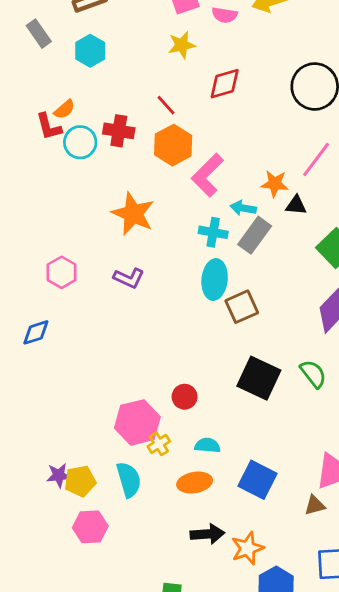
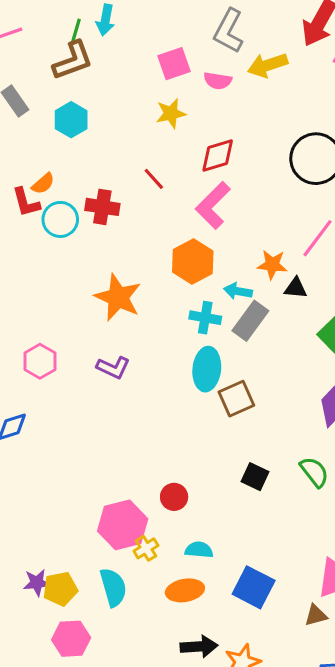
orange hexagon: (173, 145) -> (193, 262), moved
pink L-shape: (207, 175) -> (213, 205), moved
black square: (259, 378) -> (255, 477), size x0.6

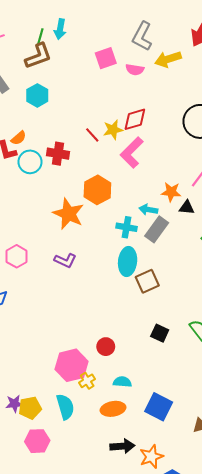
yellow star: (171, 113) -> (113, 130), moved
orange hexagon: (193, 262) -> (97, 190), moved

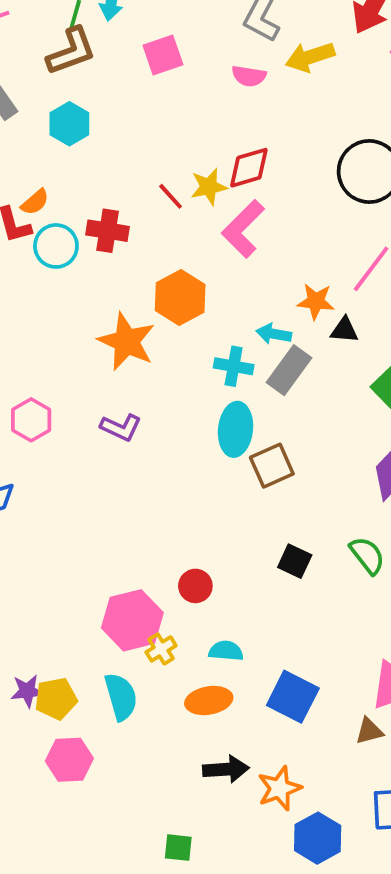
pink square: (106, 58) -> (163, 55), moved

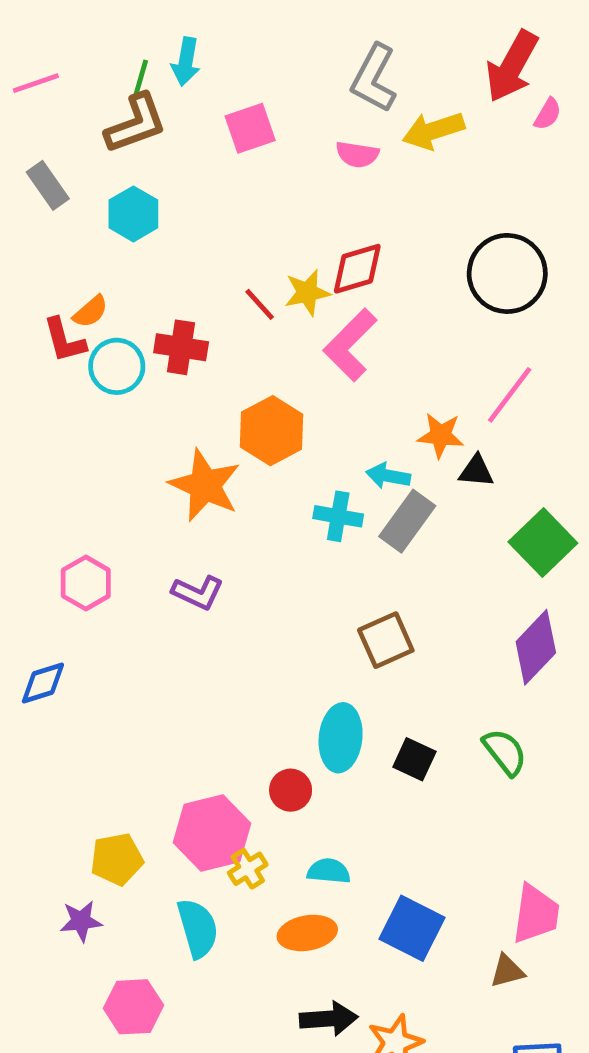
cyan ellipse: (236, 429) -> (341, 738), moved
yellow pentagon: (56, 699) -> (117, 859), moved

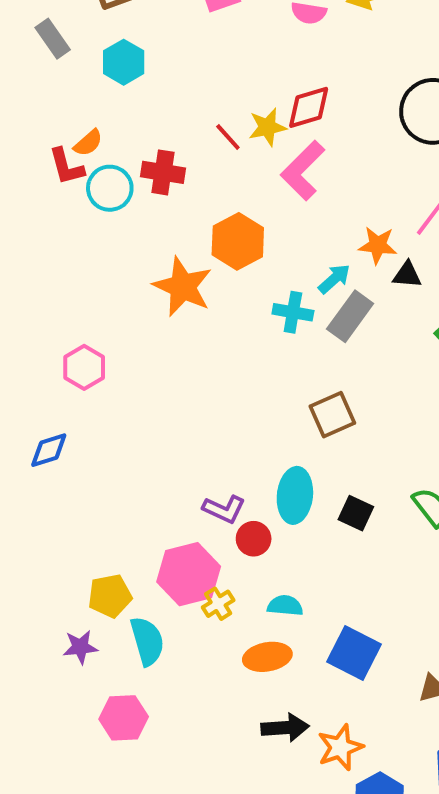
cyan arrow: (388, 476) -> (334, 279), turned 128
purple L-shape: (198, 593) -> (224, 509), moved
cyan semicircle: (198, 928) -> (147, 641), moved

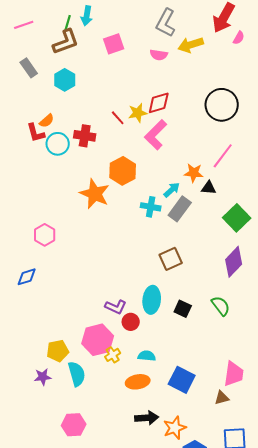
pink hexagon: (124, 718) -> (74, 425), moved

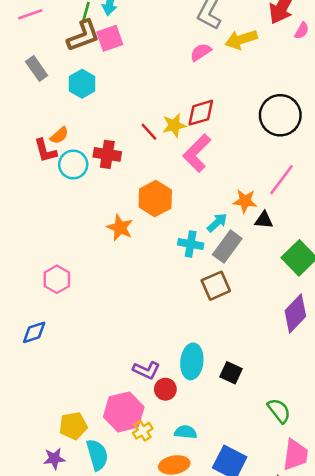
pink square: (114, 44) -> (110, 38), moved
pink semicircle: (159, 55) -> (201, 52), turned 138
orange star: (95, 194) -> (120, 228), size x0.7
brown square: (171, 259) -> (216, 286), moved
green semicircle: (221, 306) -> (279, 411), moved

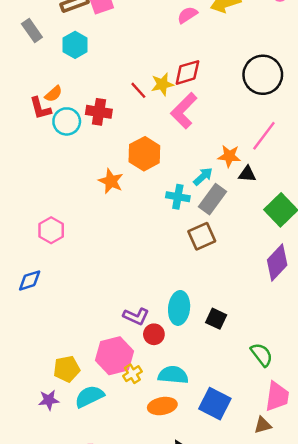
cyan semicircle: (186, 432) -> (173, 375), size x1.4
cyan semicircle: (97, 455) -> (89, 396), turned -100

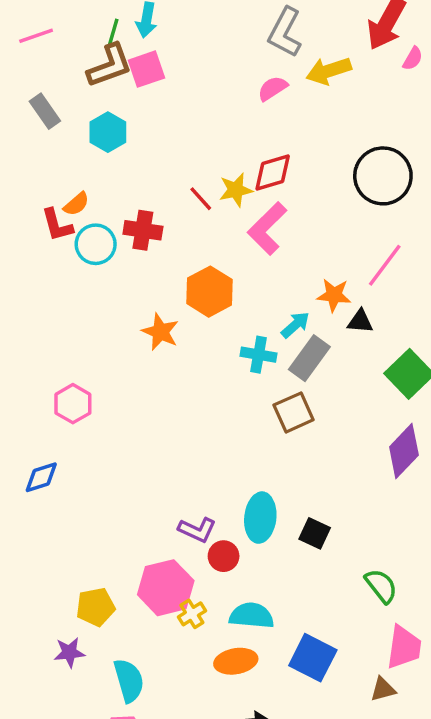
cyan semicircle: (89, 396) -> (129, 680), moved, turned 100

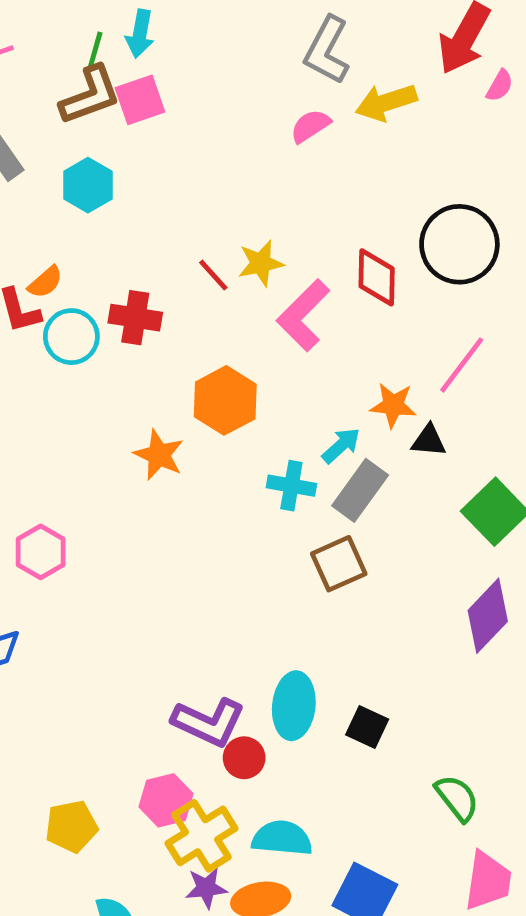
red diamond: (273, 172) -> (377, 277), moved, turned -72
purple L-shape: (197, 530) -> (209, 722), size x1.4
pink hexagon: (166, 588) -> (166, 800), size x0.7
yellow cross: (192, 614) -> (201, 836), size x1.8
purple star: (69, 652) -> (206, 888), moved

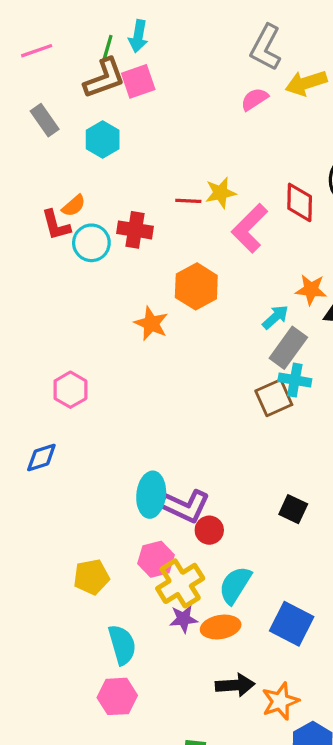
red line: (213, 275) -> (188, 201), turned -45
cyan cross: (291, 486) -> (295, 380), moved
cyan ellipse: (294, 706) -> (151, 495), moved
cyan semicircle: (282, 838) -> (235, 585), turned -63

